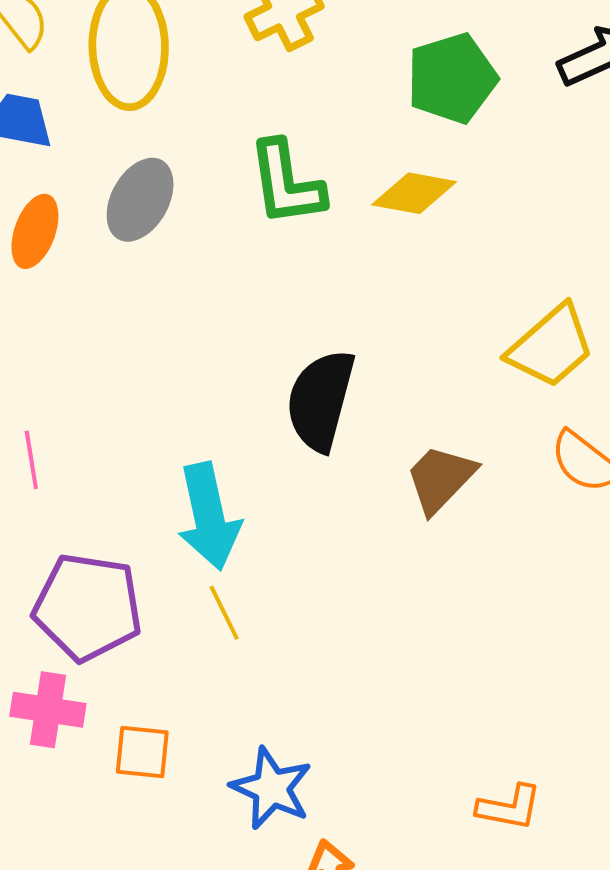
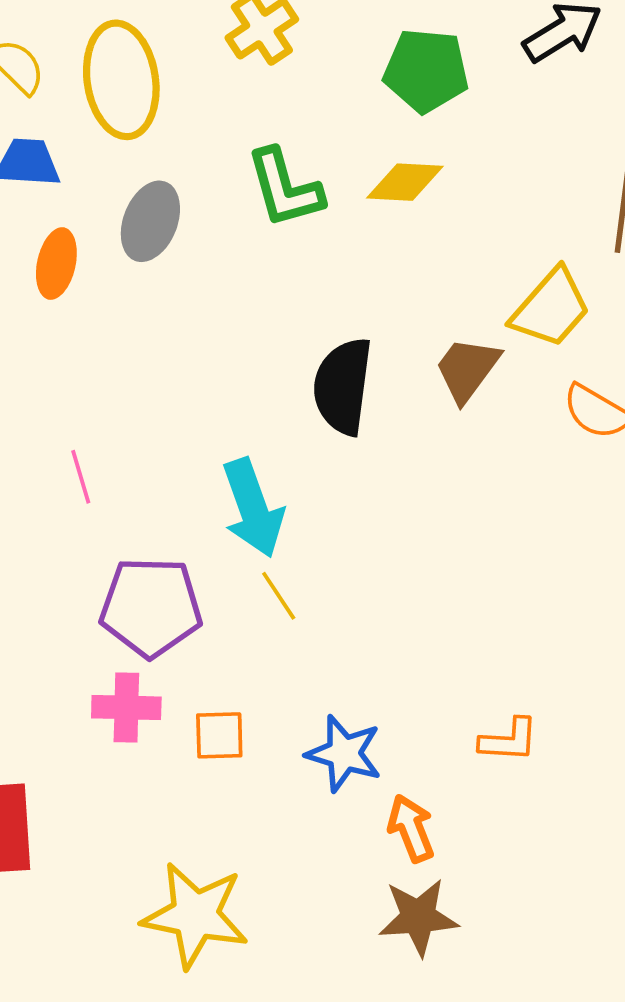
green pentagon: (452, 78) -> (426, 70), turned 30
brown trapezoid: (440, 479) -> (467, 369), moved
orange L-shape: (509, 807) -> (509, 740), moved

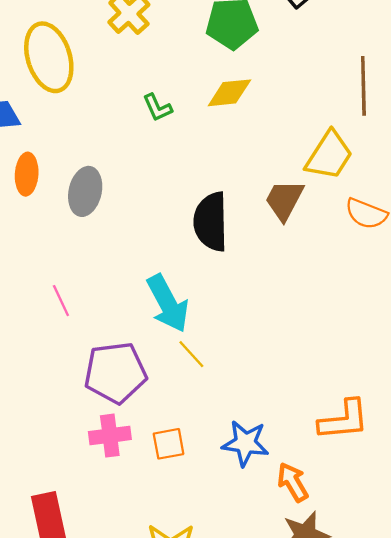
green L-shape: (285, 188) -> (157, 108), size x0.6
gray ellipse: (150, 221) -> (85, 191), moved
orange L-shape: (509, 740) -> (344, 420), size x1.4

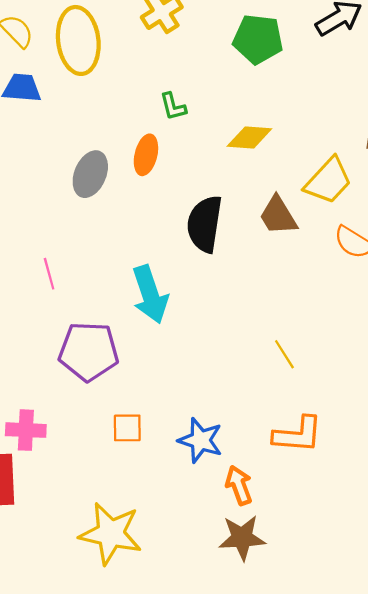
yellow diamond: (229, 93) -> (249, 138), moved
orange ellipse: (27, 174) -> (146, 155), moved
brown trapezoid: (284, 200) -> (278, 216), turned -69
yellow line: (191, 354) -> (284, 354), moved
pink cross: (110, 436) -> (26, 430), moved

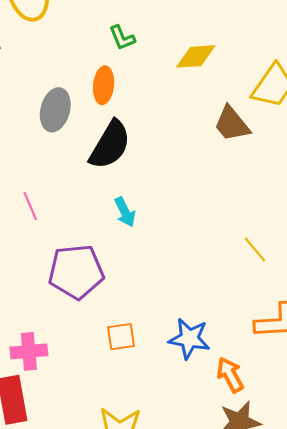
black semicircle: (205, 224) -> (110, 145), moved, turned -150
cyan arrow: (150, 294) -> (125, 212), size x0.6

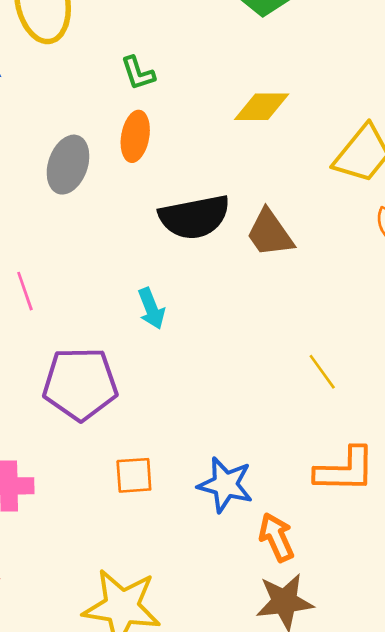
green L-shape: (122, 38) -> (138, 73), moved
brown trapezoid: (232, 124) -> (270, 233), moved
black semicircle: (110, 145) -> (194, 217), moved, turned 44

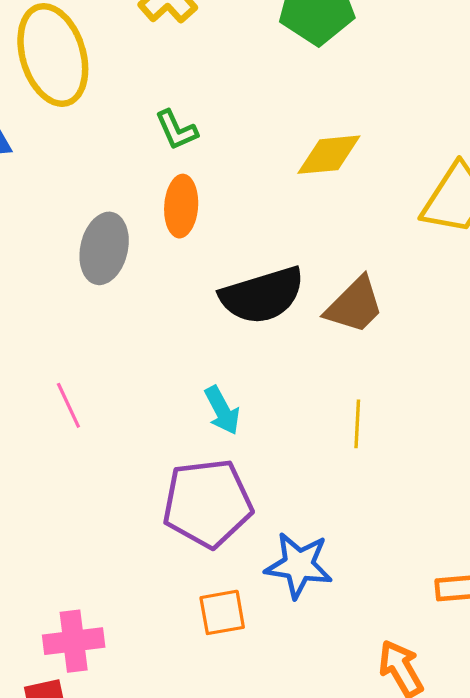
brown trapezoid: (270, 233) -> (355, 305), turned -94
yellow line: (322, 372) -> (357, 424), moved, turned 45
purple pentagon: (80, 384) -> (207, 503), moved
blue star: (225, 485) -> (299, 565), moved

